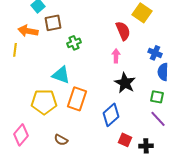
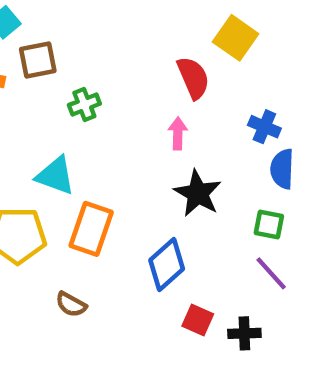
brown semicircle: (61, 140) -> (71, 304), moved

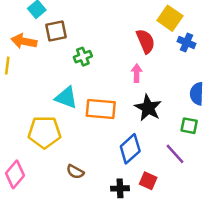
blue cross: (264, 127) -> (187, 43), moved
orange rectangle: (91, 229) -> (101, 109), moved, turned 76
purple line: (271, 273) -> (175, 154), moved
black cross: (244, 333) -> (120, 188), moved

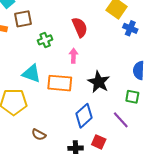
red semicircle: (146, 41) -> (80, 27), moved
pink arrow: (137, 73) -> (73, 56), moved

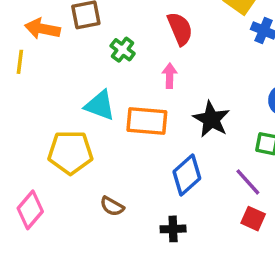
green cross: (45, 40) -> (123, 50), turned -32
red square: (99, 142) -> (253, 219), moved

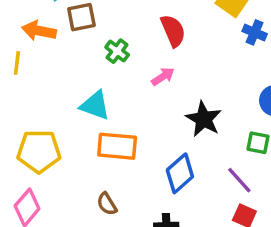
pink arrow: (170, 76) -> (163, 77), turned 55
orange rectangle: (147, 121) -> (117, 146), moved
yellow pentagon: (70, 152) -> (39, 151), moved
brown semicircle: (112, 206) -> (107, 204), turned 30

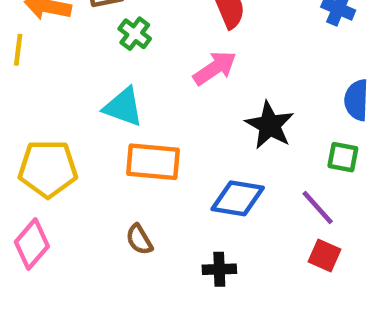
green cross: (117, 51) -> (135, 34), moved
pink arrow: (163, 77) -> (215, 68), size x1.4
blue diamond: (180, 173) -> (238, 198), turned 51

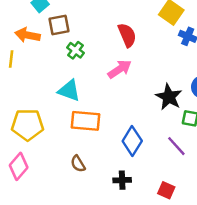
black star: (270, 125) -> (169, 97), moved
blue diamond: (238, 198) -> (132, 141), turned -68
red square: (325, 256) -> (166, 190), moved

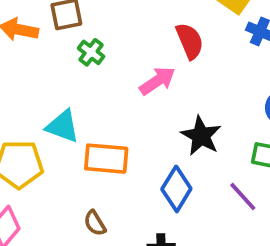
red semicircle: (127, 35) -> (190, 41), moved
cyan triangle: (69, 91) -> (63, 126), moved
black star: (169, 97) -> (201, 136), moved

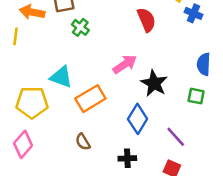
pink arrow: (157, 81) -> (125, 64), moved
orange rectangle: (106, 159) -> (90, 99), turned -36
purple line: (243, 197) -> (176, 137), moved

